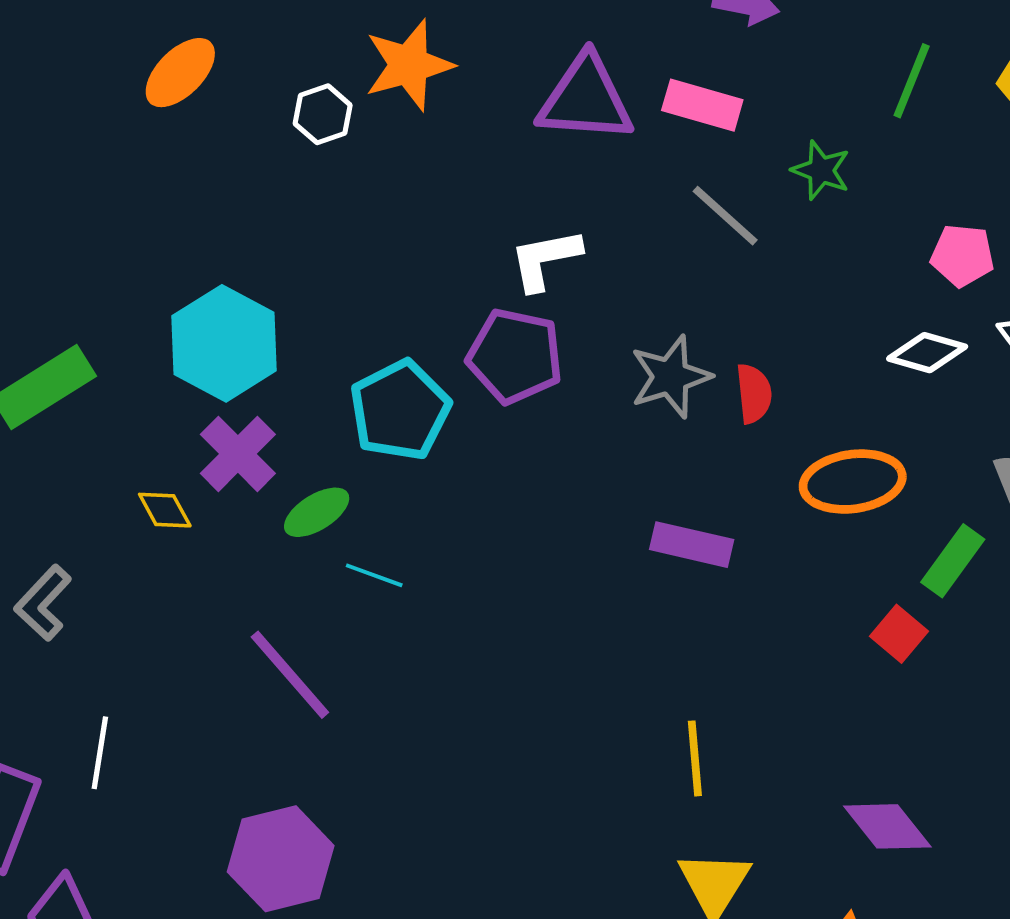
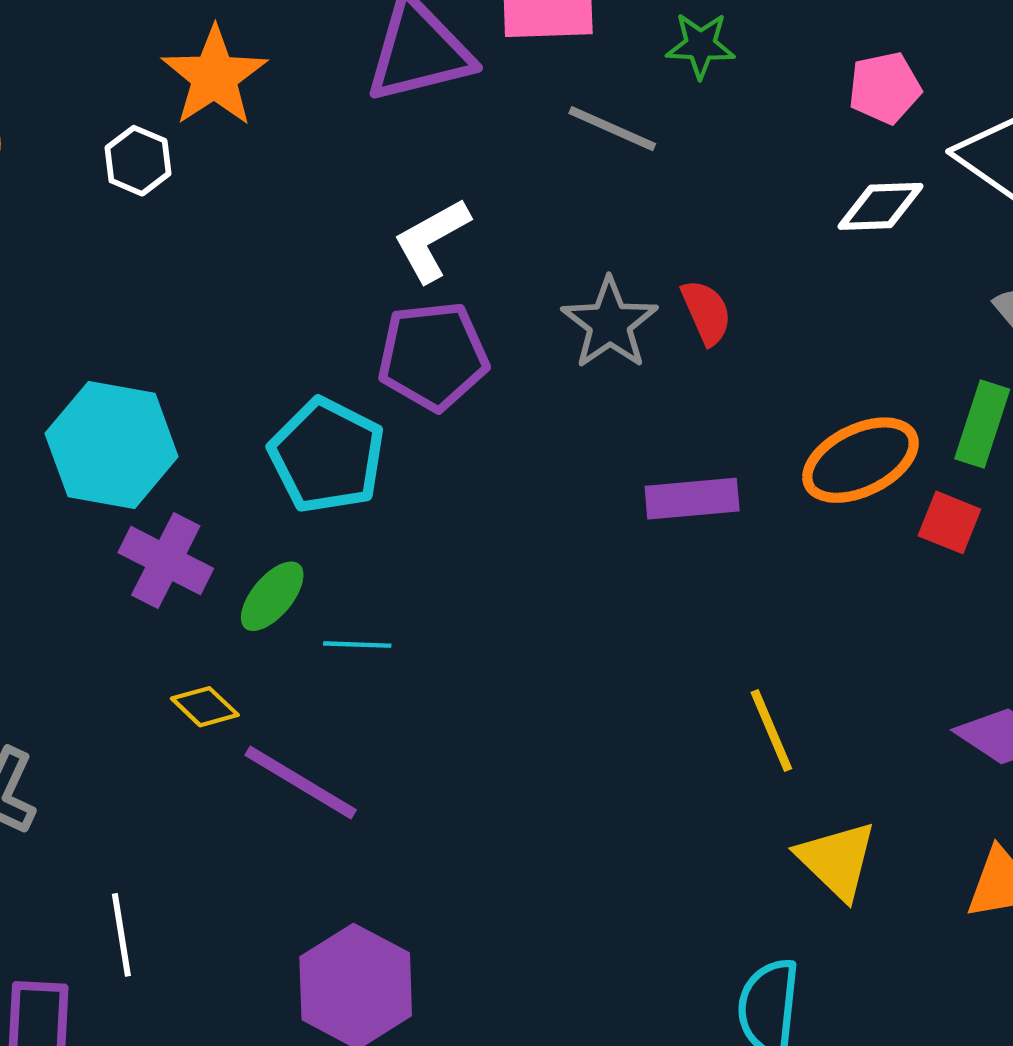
orange ellipse: (853, 482) -> (860, 460), moved
yellow diamond: (165, 510) -> (205, 707), moved

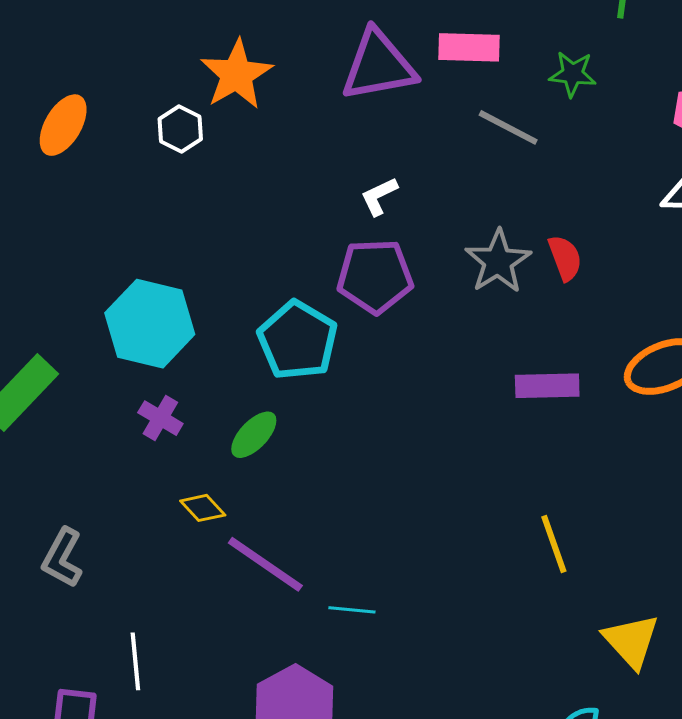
white L-shape: (432, 240) -> (379, 196), size x0.7
purple cross: (166, 561) -> (160, 418), moved, size x0.7
cyan line: (357, 645) -> (352, 610), moved
yellow line: (771, 730) -> (554, 544), moved

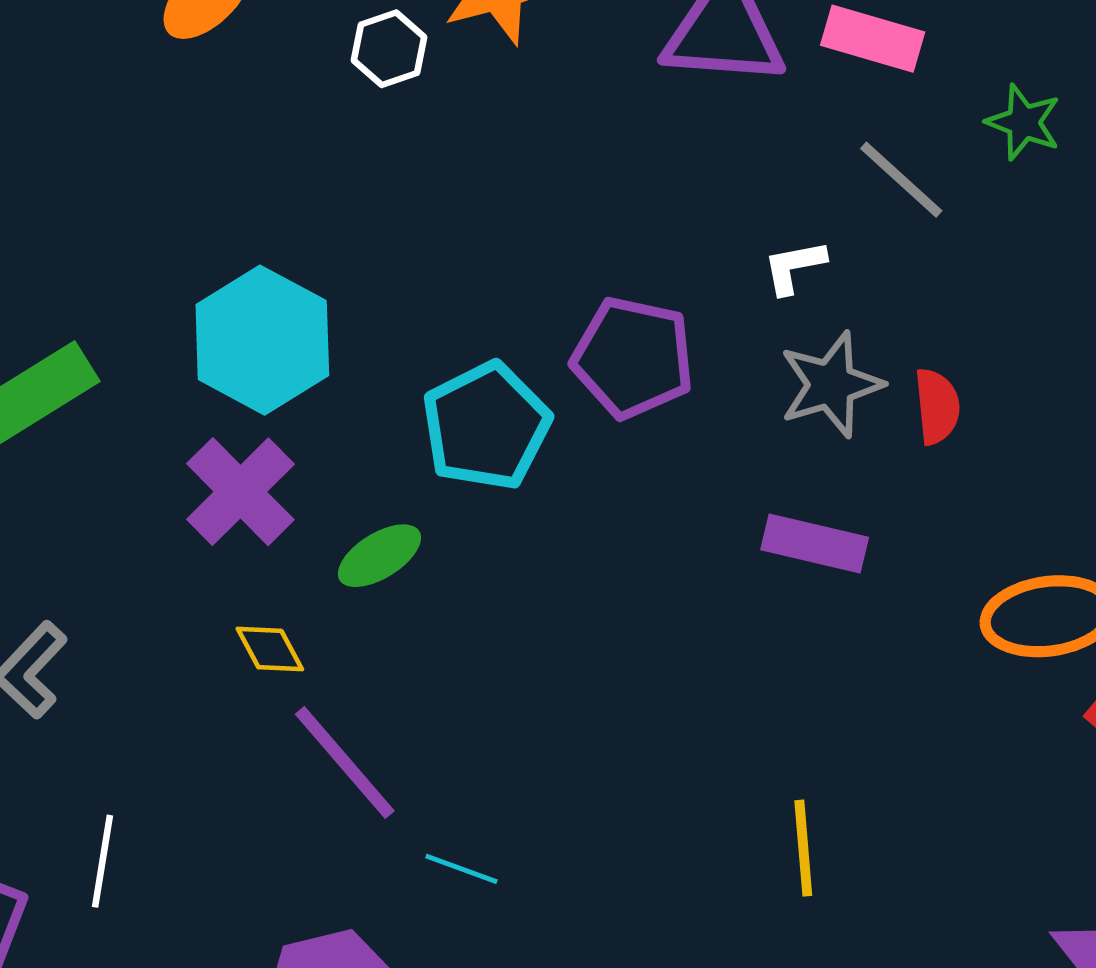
white L-shape: (379, 196) -> (794, 267), moved
purple rectangle: (547, 386) -> (815, 543), moved
purple cross: (160, 418) -> (240, 492), size x1.6

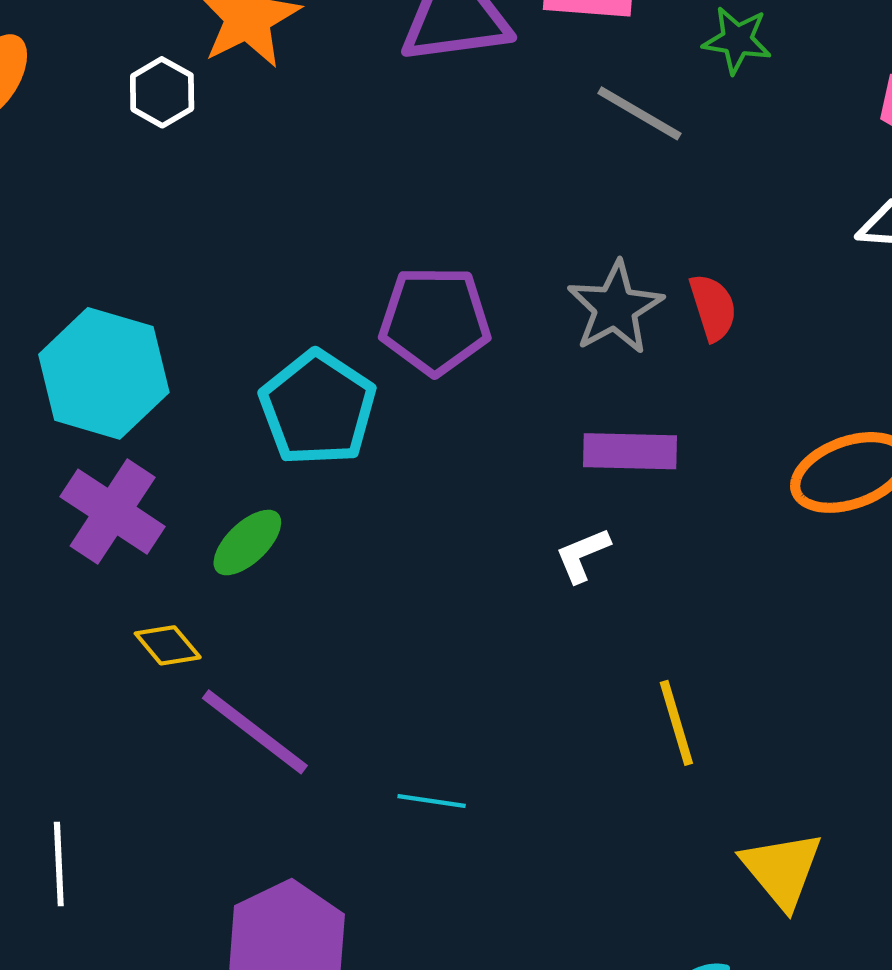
white L-shape: (794, 267) -> (583, 555), moved
cyan line: (461, 869) -> (432, 801), moved

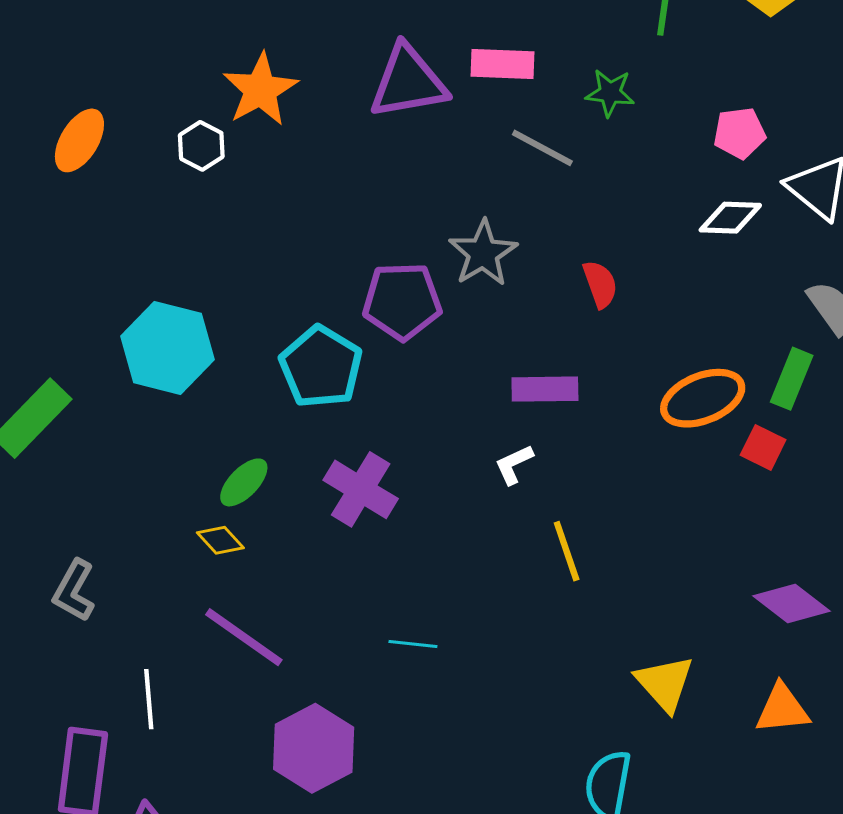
gray star: (615, 308) -> (483, 253), moved
purple cross: (113, 512) -> (361, 489), moved
green ellipse: (247, 543) -> (244, 482), moved
yellow line: (676, 723) -> (567, 551), moved
purple line: (255, 732) -> (244, 637), moved

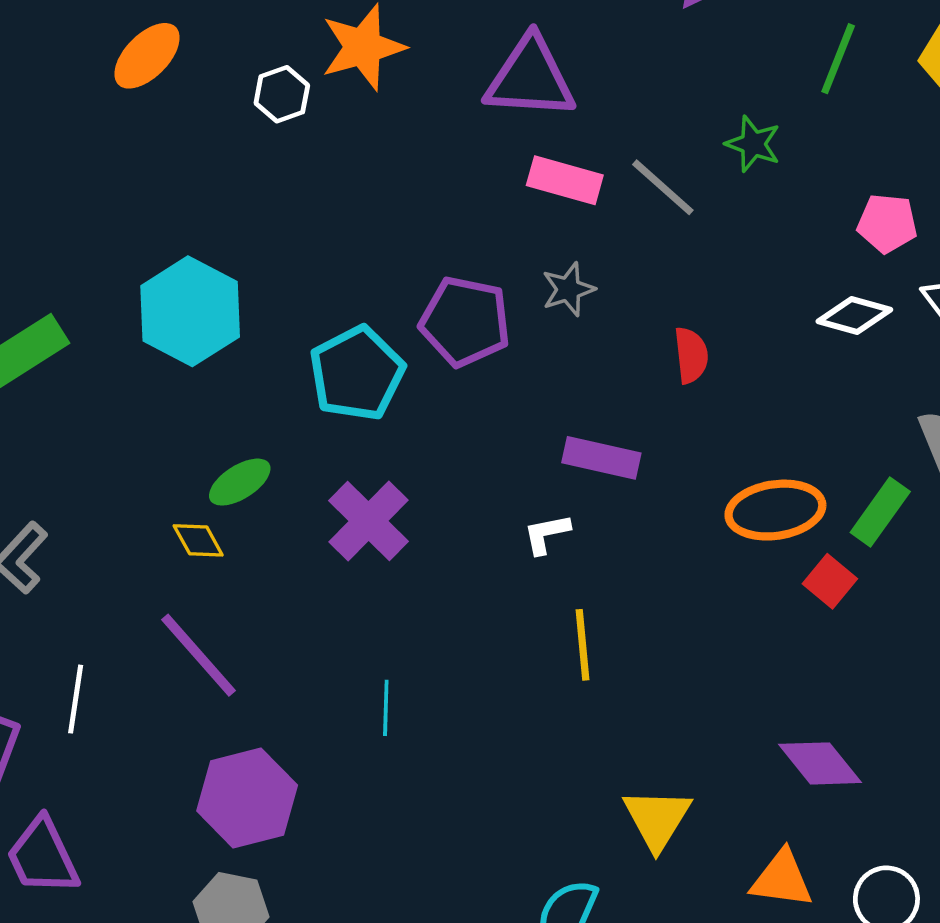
pink rectangle: (502, 64) -> (565, 180), moved
gray star: (483, 253) -> (568, 289), size x0.7
cyan line: (413, 644) -> (386, 708), turned 72

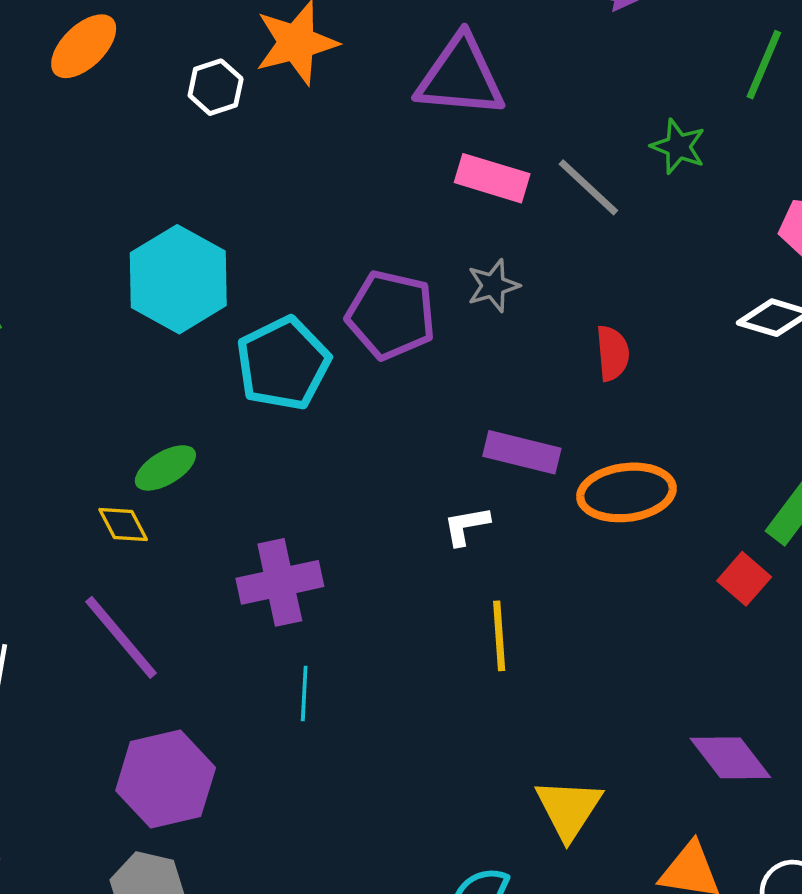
cyan hexagon: (190, 311) -> (178, 279), moved
orange ellipse: (775, 510) -> (626, 492), moved
purple cross: (369, 521) -> (280, 582), moved, turned 32

